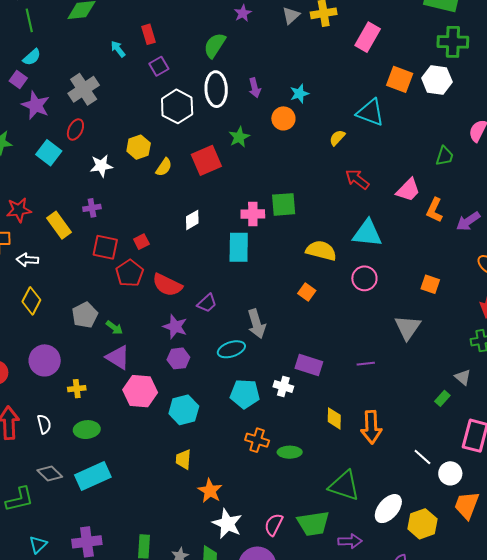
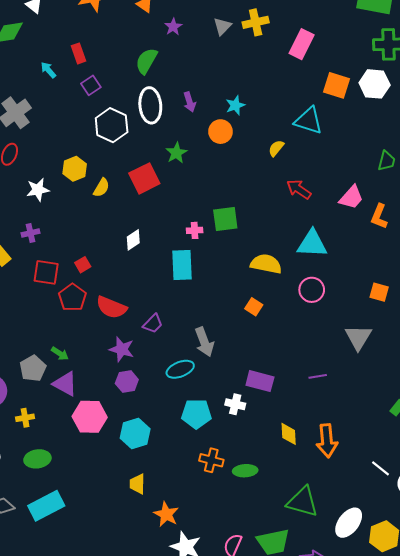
pink cross: (253, 214) -> (195, 230), size x0.7
gray pentagon: (85, 315) -> (33, 368), moved

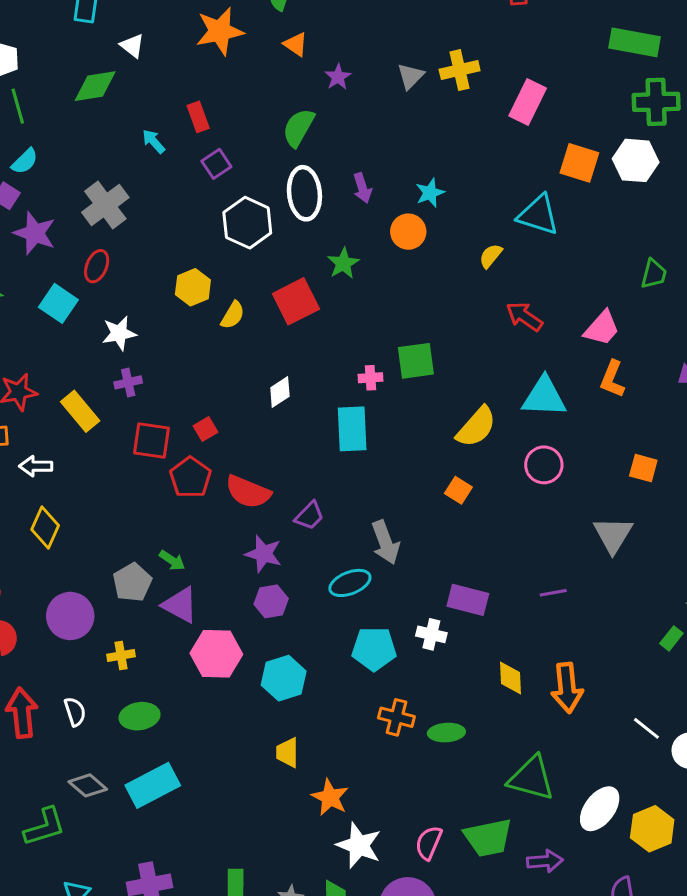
white star: (38, 190) -> (119, 333), moved
orange L-shape: (379, 216) -> (612, 379), moved
yellow semicircle: (266, 264) -> (476, 427), turned 120

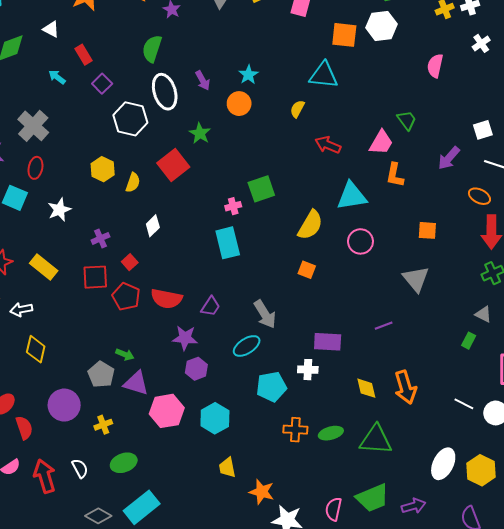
white triangle: (132, 46) -> (51, 29), moved
green trapezoid: (654, 274) -> (407, 120), moved, turned -40
purple cross: (128, 382) -> (100, 238), moved
white diamond: (280, 392) -> (153, 226), moved
green triangle: (531, 778) -> (376, 440), moved

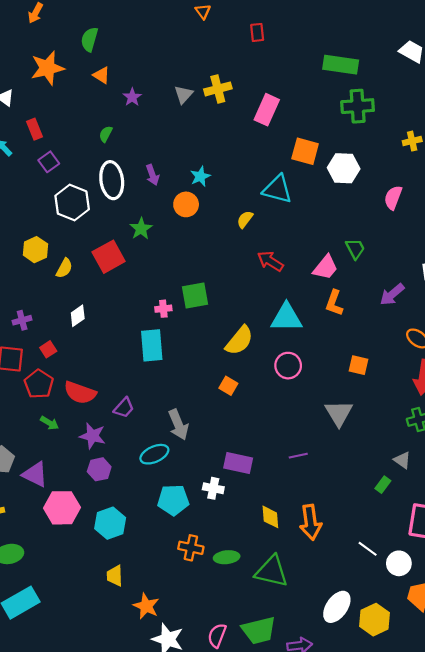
white hexagon: (382, 26) -> (344, 168), moved
green semicircle: (152, 49) -> (106, 134), size x0.6
green arrow: (125, 354) -> (50, 423), moved

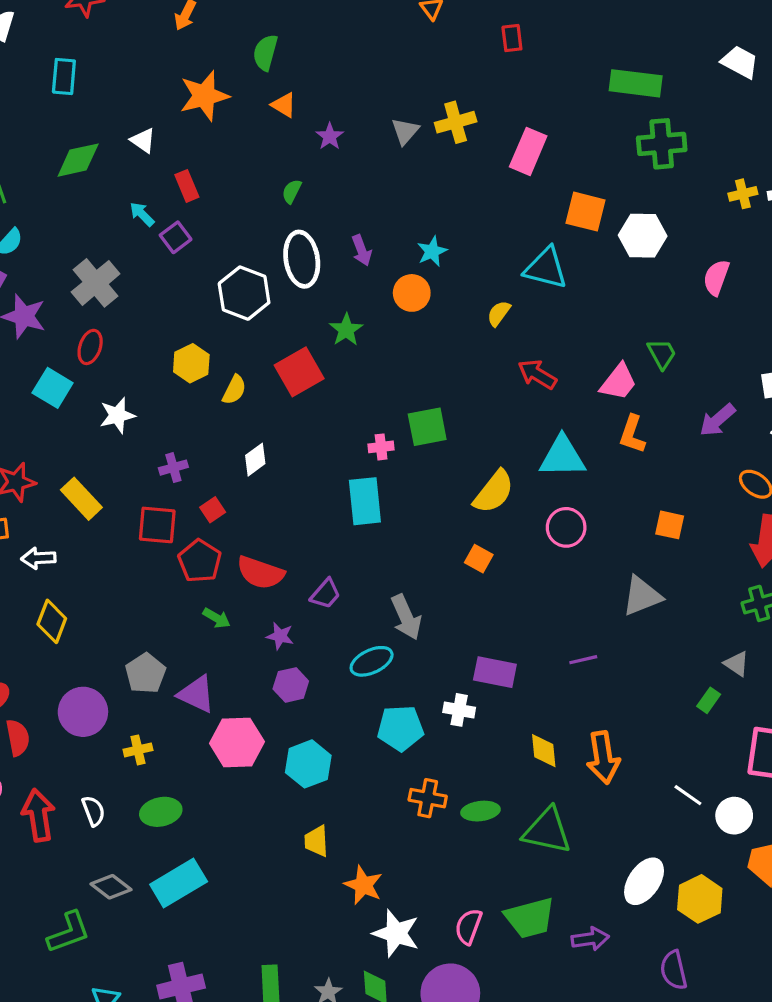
purple square: (49, 162) -> (176, 237), moved
gray triangle: (339, 413) -> (642, 596), turned 40
purple star: (93, 436) -> (280, 636), size x0.7

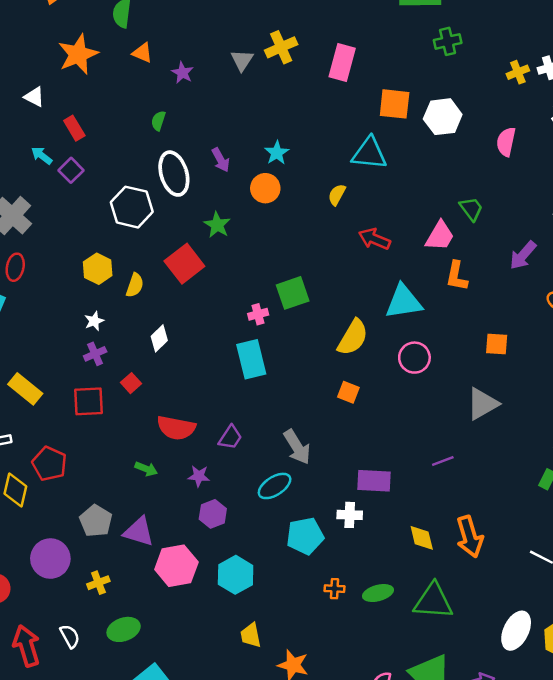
green cross: (662, 144) -> (448, 41), size x0.7
white star: (117, 415) -> (94, 321), moved, size x0.7
red pentagon: (200, 561) -> (49, 464), moved
orange cross: (428, 798) -> (335, 589), size x0.7

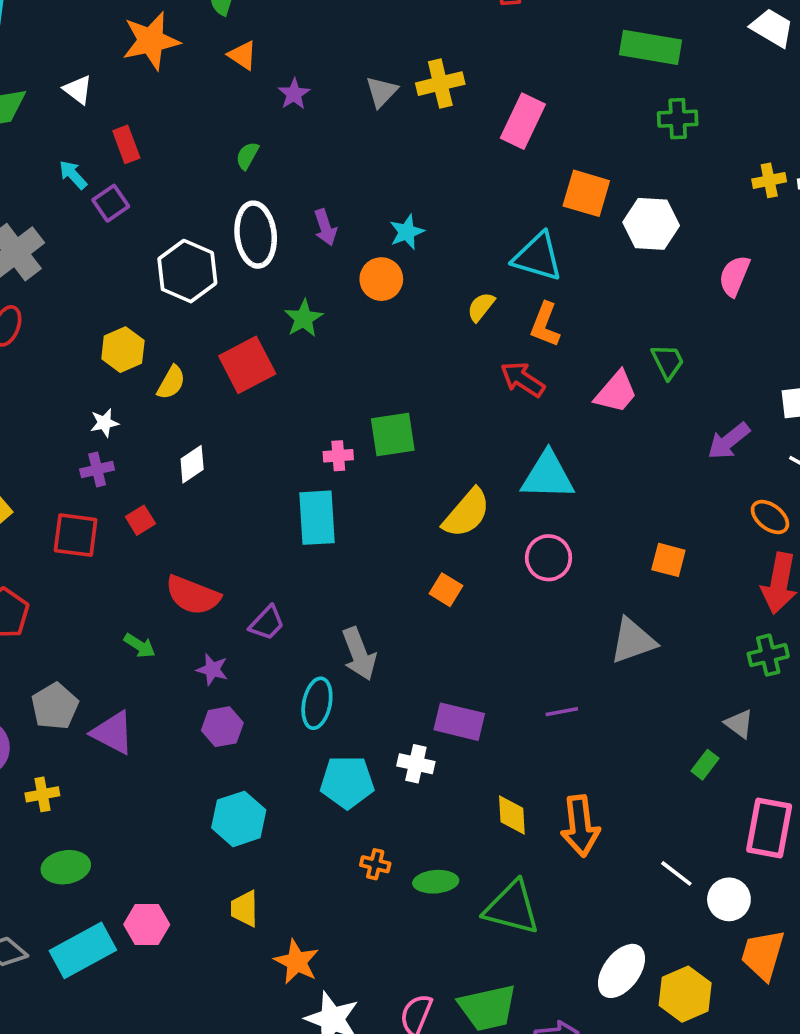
orange L-shape: (457, 276) -> (545, 325), moved
cyan ellipse: (275, 486) -> (317, 703), turned -56
pink hexagon: (176, 566) -> (147, 924), moved, size x0.7

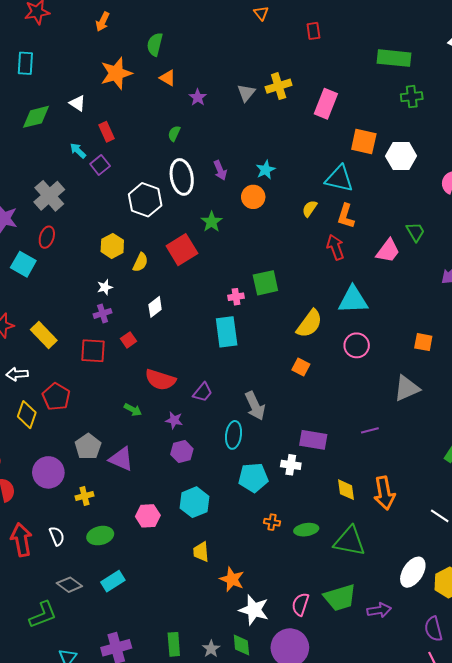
red arrow: (523, 379) -> (335, 247), turned 40
pink hexagon: (147, 924) -> (148, 516), moved
cyan rectangle: (83, 950) -> (113, 581), size x0.7

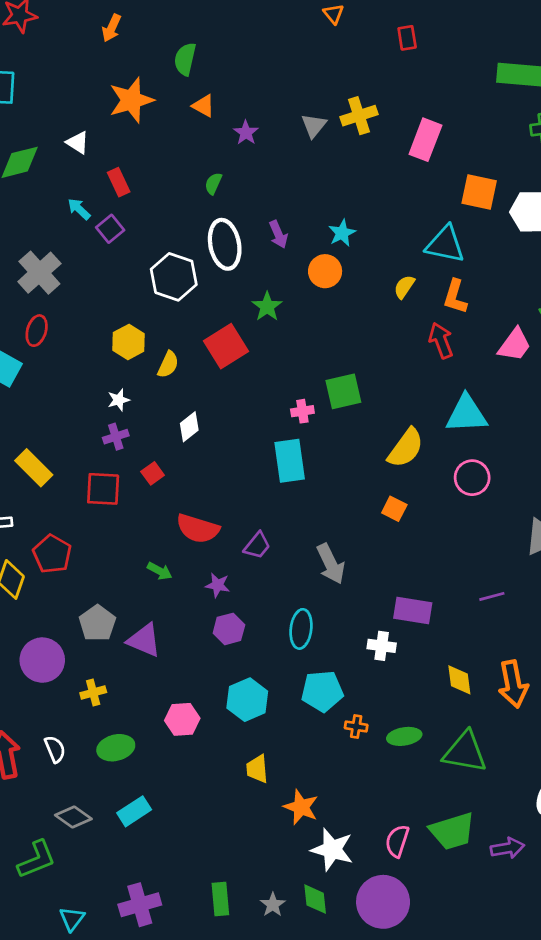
cyan ellipse: (234, 435) -> (301, 629), moved
cyan pentagon: (253, 478) -> (322, 691), moved

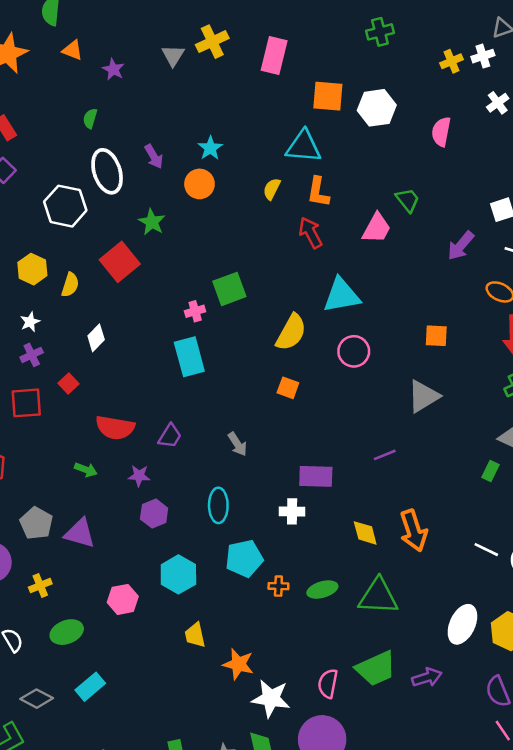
gray arrow: (331, 564) -> (237, 444), size x0.7

